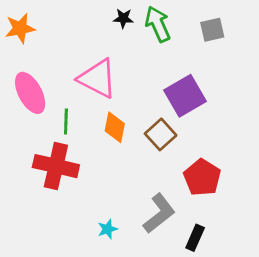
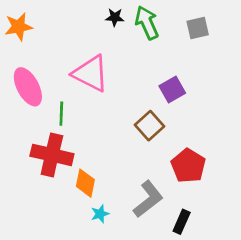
purple square: (185, 96) -> (172, 89), size x0.7
orange diamond: (115, 127) -> (85, 183), moved

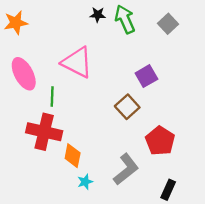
gray square: (198, 28) -> (168, 24), turned -30
black rectangle: (182, 222) -> (168, 190), moved

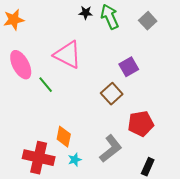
green line: (52, 97) -> (46, 85), turned -42
red cross: (44, 132) -> (39, 158), moved
red pentagon: (160, 141) -> (141, 124), turned 30

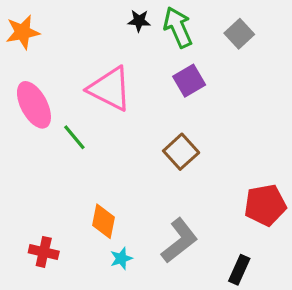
purple square: (129, 67) -> (189, 81), moved
red pentagon: (141, 124) -> (265, 205), moved
red cross: (39, 158) -> (44, 252), moved, size x0.6

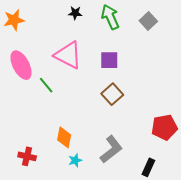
black star: (139, 21) -> (75, 13), moved
purple square: (189, 81) -> (109, 60), moved, turned 30

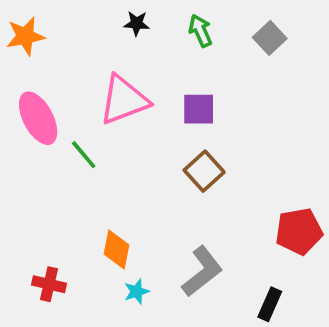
green arrow: (110, 17) -> (200, 31), size x0.7
pink triangle: (68, 55) -> (124, 100), turned -48

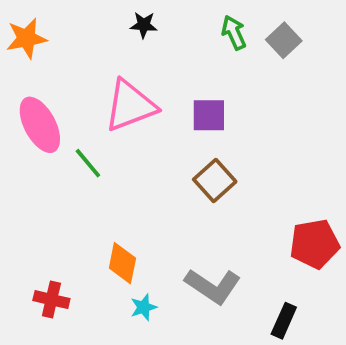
green arrow: (200, 31) -> (234, 33), moved
gray L-shape: (202, 271) -> (213, 286), turned 72

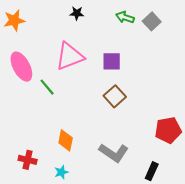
green arrow: (234, 33) -> (125, 17), turned -48
cyan star: (144, 307) -> (61, 172), moved

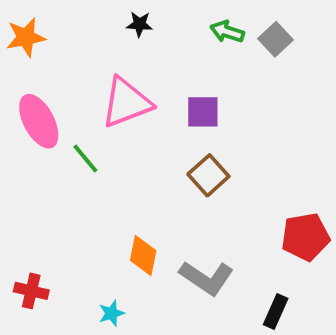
orange diamond: (66, 140) -> (143, 255), moved
red cross: (28, 160) -> (31, 291), moved

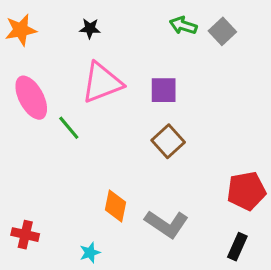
black star: (139, 24) -> (90, 28), moved
black rectangle: (276, 311) -> (237, 247), moved

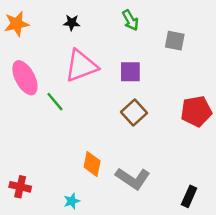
green arrow: (183, 25) -> (130, 20), moved, turned -138
gray square: (222, 31) -> (175, 41), moved, turned -36
red pentagon: (246, 191) -> (196, 111), moved

